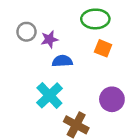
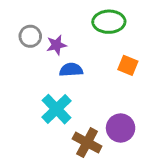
orange square: (103, 48) -> (128, 65), moved
purple circle: (112, 99) -> (121, 128), moved

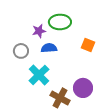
green ellipse: (109, 22) -> (60, 22), moved
gray circle: (30, 36) -> (21, 51), moved

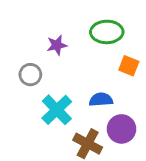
green ellipse: (60, 22) -> (107, 32), moved
blue semicircle: (49, 48) -> (101, 100), moved

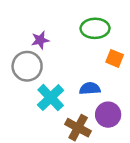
purple star: (57, 45) -> (40, 40), moved
gray circle: (30, 75) -> (27, 66), size x1.5

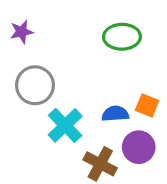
purple star: (40, 40) -> (22, 32), moved
orange square: (115, 58) -> (147, 105), moved

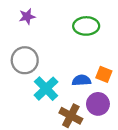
purple star: (22, 32) -> (27, 17), moved

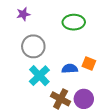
gray circle: (25, 60) -> (33, 46), moved
purple circle: (98, 104) -> (84, 99), moved

